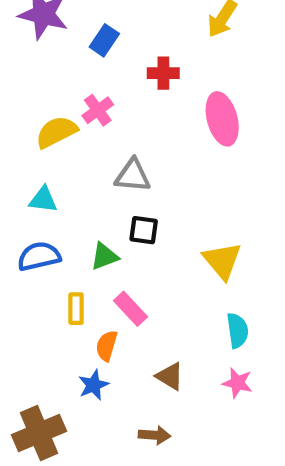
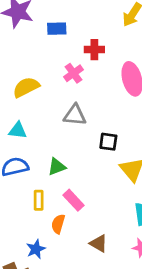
blue rectangle: (104, 40) -> (57, 29), turned 54
pink cross: (98, 110) -> (73, 73), moved
black square: (144, 230) -> (108, 142), moved
blue star: (93, 385) -> (36, 249), moved

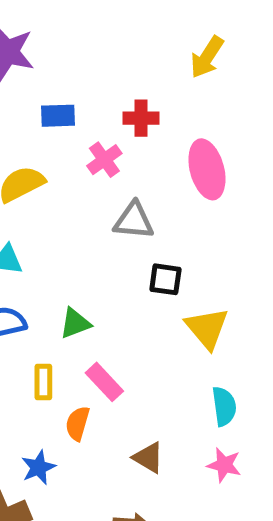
blue rectangle: (57, 29) -> (58, 116), moved
gray triangle: (75, 115) -> (134, 221), moved

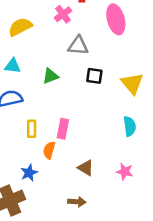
green triangle: (75, 323) -> (50, 76), moved
yellow triangle: (207, 328) -> (132, 83), moved
pink rectangle: (104, 382) -> (63, 129), turned 54
cyan semicircle: (224, 406) -> (130, 126), moved

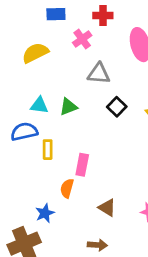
cyan triangle: (13, 66) -> (39, 105), moved
black square: (94, 76) -> (117, 107), turned 36
yellow rectangle: (32, 129) -> (48, 150), moved

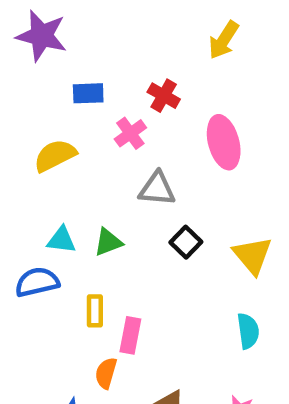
red cross: (103, 16) -> (164, 96), turned 30
yellow rectangle: (48, 150) -> (95, 311), moved

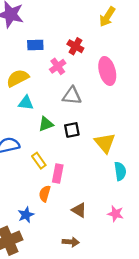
cyan triangle: (62, 240) -> (26, 103), moved
black square: (186, 242) -> (72, 130), moved, turned 35
yellow triangle: (252, 255) -> (105, 143), moved
yellow rectangle: (95, 311) -> (39, 161), turned -35

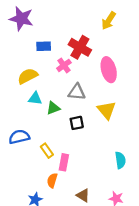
red cross: (75, 46) -> (80, 47), size x1.5
green triangle: (46, 124) -> (53, 108), moved
yellow triangle: (105, 143) -> (107, 110), moved

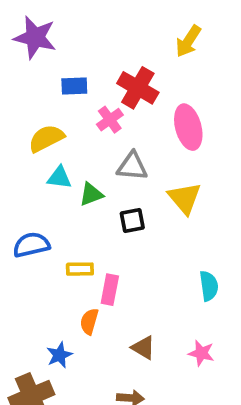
yellow rectangle: (47, 151) -> (80, 269), turned -56

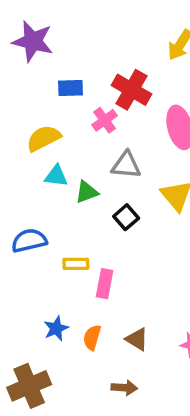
black square: (132, 221) -> (126, 217), turned -30
orange semicircle: (89, 321) -> (92, 337), moved
blue star: (59, 355) -> (56, 328), moved

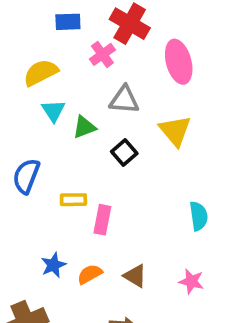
cyan triangle: (56, 176) -> (53, 111), turned 50
blue semicircle: (29, 241) -> (26, 176), turned -56
orange semicircle: (92, 337) -> (90, 274), turned 45

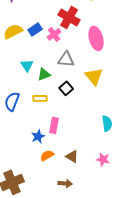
blue rectangle: (68, 22) -> (35, 29), moved, turned -32
yellow semicircle: (41, 73) -> (13, 31), moved
yellow rectangle: (73, 200) -> (40, 98), moved
blue star: (53, 265) -> (38, 136), moved

